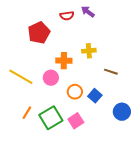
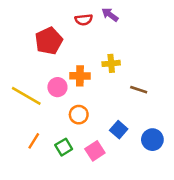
pink circle: (51, 78) -> (57, 87), moved
orange circle: (75, 92) -> (79, 115), moved
blue square: (95, 96) -> (119, 130), moved
green square: (51, 118) -> (64, 147), size x0.6

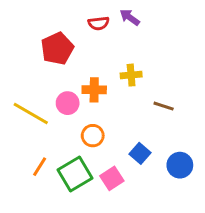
green square: (64, 147) -> (75, 174), size x1.6

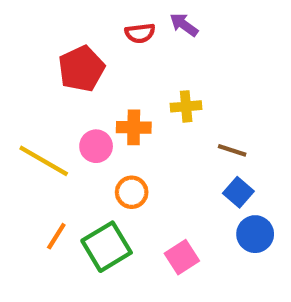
blue square: (140, 153) -> (238, 192), moved
pink square: (112, 178) -> (182, 257), moved

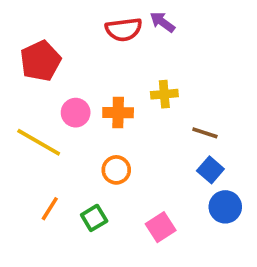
red semicircle: (140, 33) -> (124, 29), size x1.4
red pentagon: (81, 69) -> (40, 61), moved
pink circle: (96, 146) -> (76, 113), moved
green square: (107, 247) -> (94, 218), size x0.6

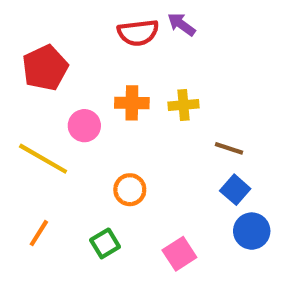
orange cross: (118, 113) -> (132, 103), moved
orange line: (50, 209) -> (39, 233), moved

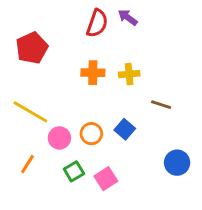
red semicircle: (138, 33) -> (97, 23), turned -64
pink circle: (84, 126) -> (59, 138), moved
blue square: (235, 190) -> (125, 129), moved
pink square: (179, 254) -> (106, 179), moved

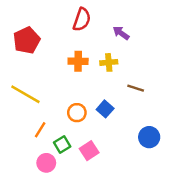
purple arrow: (128, 17) -> (121, 33), moved
pink circle: (59, 138) -> (46, 163), moved
orange line: (27, 164) -> (40, 130), moved

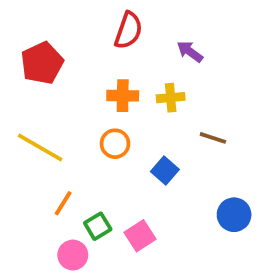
orange circle: (77, 113) -> (115, 144), moved

